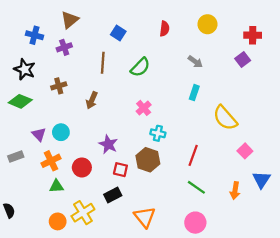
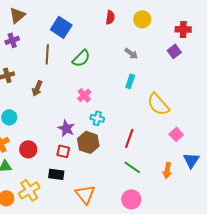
red semicircle: (164, 29) -> (110, 17), moved
blue square: (118, 33) -> (61, 27), size x1.5
purple star: (108, 144) -> (66, 128), moved
black rectangle: (113, 195) -> (56, 174), turned 35

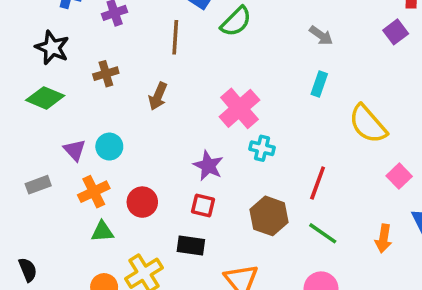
green semicircle: (81, 58) -> (236, 22), moved
pink cross: (84, 95) -> (239, 108), size x1.6
brown hexagon: (88, 142) -> (269, 216), moved

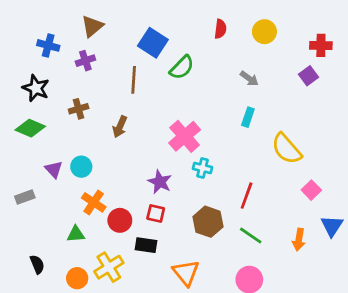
orange cross: (94, 192) -> (94, 202), moved, turned -30
red circle: (142, 202) -> (120, 220), moved
black semicircle: (28, 270) -> (37, 264), moved

